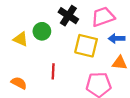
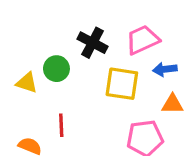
red line: (53, 71) -> (61, 125), moved

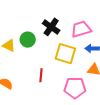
red line: (61, 125) -> (41, 75), moved

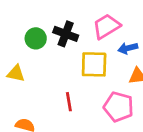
green circle: (28, 40) -> (36, 38), moved
pink pentagon: (75, 88) -> (119, 107), turned 30

